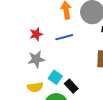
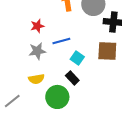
blue line: (64, 37) -> (61, 41), moved
cyan square: (55, 77) -> (77, 58), moved

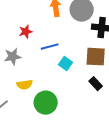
gray star: (37, 51) -> (13, 57), moved
black rectangle: (72, 78) -> (96, 84), moved

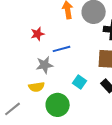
gray star: (13, 57) -> (45, 65), moved
cyan square: (66, 64) -> (80, 82), moved

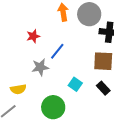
blue line: (62, 49) -> (57, 51), turned -36
yellow semicircle: (37, 87) -> (18, 89), moved

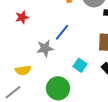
red star: (33, 36) -> (22, 17), moved

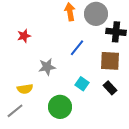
blue line: (62, 32) -> (77, 48), moved

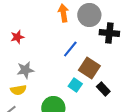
brown square: (110, 61) -> (89, 68), moved, turned 30
gray star: (47, 67) -> (25, 70), moved

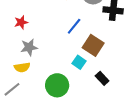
red star: (17, 37) -> (21, 22), moved
black rectangle: (103, 89) -> (102, 78), moved

